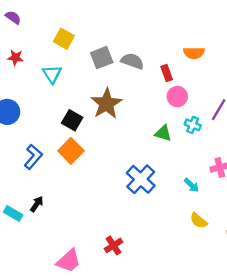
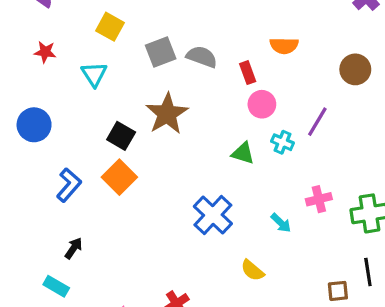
cyan rectangle: (13, 214) -> (56, 286), moved
yellow semicircle: (199, 221) -> (252, 270), moved

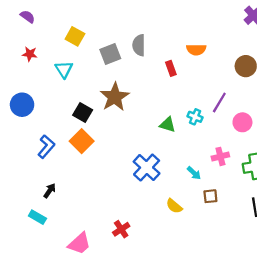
gray semicircle: (202, 57) -> (139, 45), moved, turned -110
pink circle: (262, 104) -> (242, 122), moved
brown square: (338, 291) -> (210, 196), moved

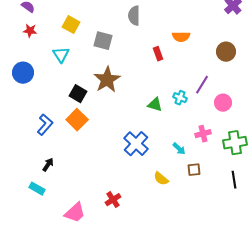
gray semicircle: (139, 45) -> (134, 16), moved
red star: (30, 54) -> (30, 31), moved
gray square: (110, 54) -> (103, 41), turned 36
blue circle: (22, 105) -> (23, 73), moved

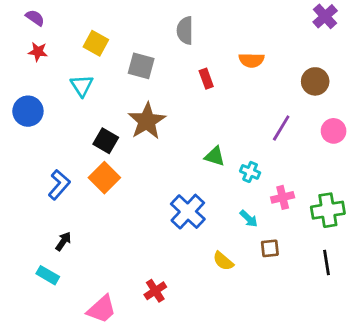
red rectangle: (158, 54) -> (206, 79), moved
cyan cross: (180, 98) -> (250, 172), moved
pink circle: (223, 103) -> (334, 131), moved

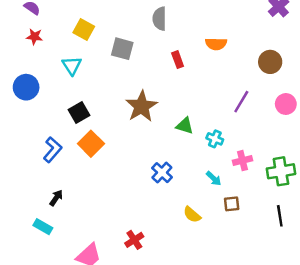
brown star: (147, 121) -> (141, 106), moved
black square: (106, 141) -> (79, 112), moved, turned 30
blue cross: (188, 212) -> (162, 173), size x0.7

